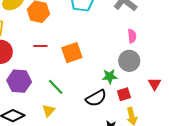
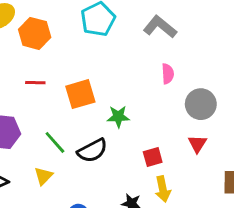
gray circle: (129, 61) -> (201, 104), moved
green star: (110, 76) -> (118, 117), moved
black semicircle: (96, 98) -> (92, 151), moved

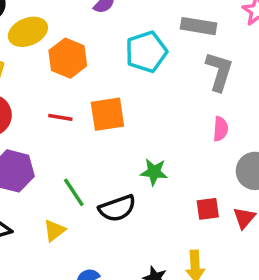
gray L-shape: (160, 27) -> (219, 71), turned 60
orange square: (80, 94) -> (107, 114), moved
red square: (153, 157) -> (208, 209), moved

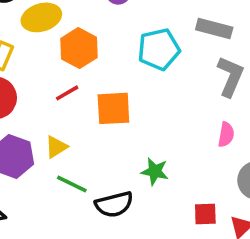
red line: (60, 117) -> (67, 93), moved, turned -45
green line: (74, 192) -> (72, 184), turned -36
yellow triangle: (54, 230) -> (56, 147), moved

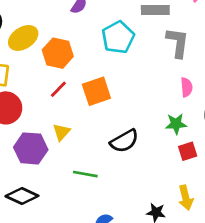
green star: (155, 171) -> (176, 124), moved
green line: (72, 184) -> (85, 174), moved
black semicircle: (114, 204) -> (124, 141), moved

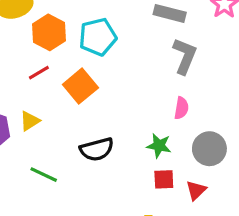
cyan pentagon: (118, 37) -> (98, 37), moved
orange square: (96, 91) -> (80, 86), turned -36

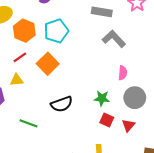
gray L-shape: (185, 56) -> (114, 39), turned -60
pink semicircle: (181, 108) -> (123, 73), moved
yellow triangle: (30, 121) -> (17, 80), moved, turned 32
red square: (164, 179) -> (107, 120), turned 32

